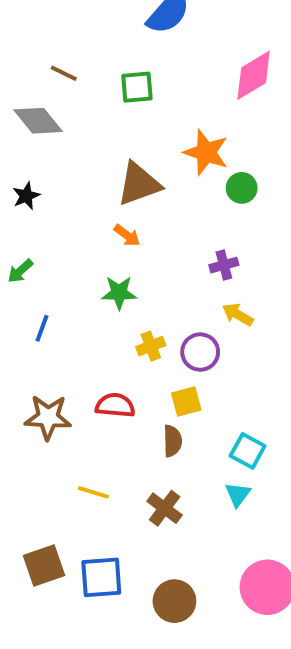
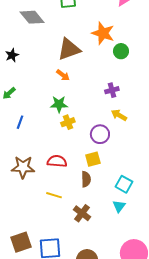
gray diamond: (38, 121) -> (32, 17), moved
yellow cross: (151, 346) -> (68, 122), moved
yellow line: (93, 492) -> (54, 195), moved

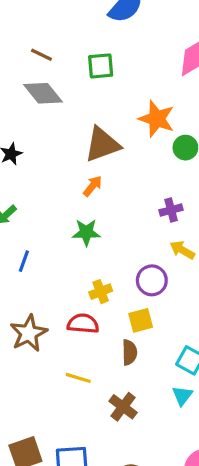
orange arrow: (63, 75) -> (93, 186), turned -88
yellow cross: (68, 122) -> (101, 292), moved
brown star: (23, 167) -> (29, 333), turned -30

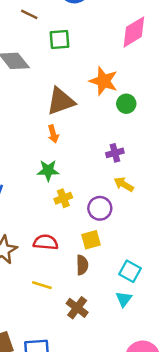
brown line: (41, 55) -> (29, 14), moved
orange arrow: (93, 186) -> (53, 134), turned 126
yellow cross: (101, 292) -> (63, 198), moved

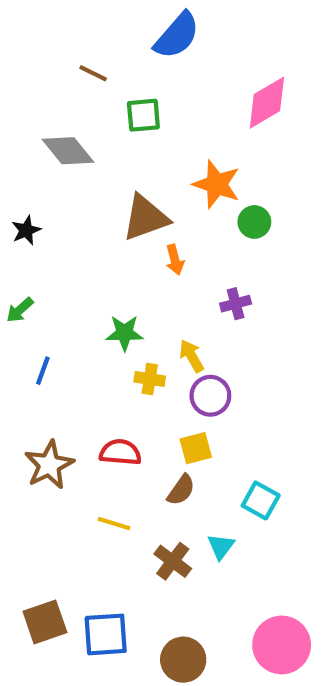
orange arrow: (53, 134) -> (175, 260), moved
yellow arrow: (124, 184) -> (192, 356), moved, turned 30
yellow cross: (63, 198) -> (150, 379), turned 30
brown semicircle: (82, 265) -> (181, 490), turned 36
cyan triangle: (124, 299) -> (221, 547), moved

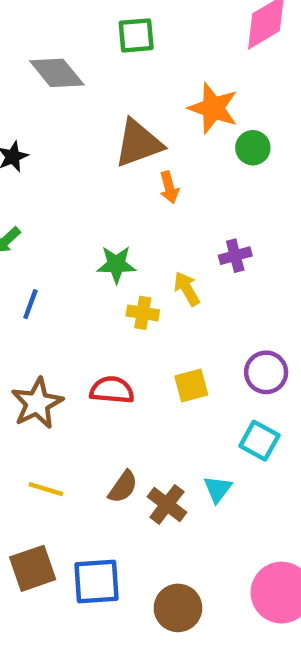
purple cross: (236, 304) -> (235, 256), moved
purple circle: (210, 396) -> (266, 372), moved
brown semicircle: (181, 490) -> (123, 487), moved
yellow line: (114, 524) -> (46, 489), moved

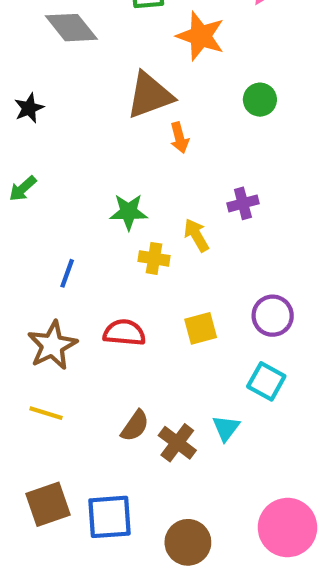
orange star: (213, 108) -> (201, 36), moved
blue line: (30, 304) -> (67, 273), moved
yellow line: (46, 489) -> (46, 413), moved

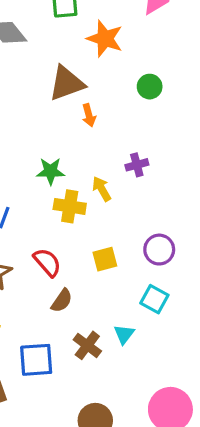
yellow cross: (154, 258) -> (70, 206), size x1.4
red semicircle: (124, 333) -> (47, 262), turned 44
brown semicircle: (135, 426) -> (62, 301), moved
blue square: (110, 517) -> (36, 360), moved

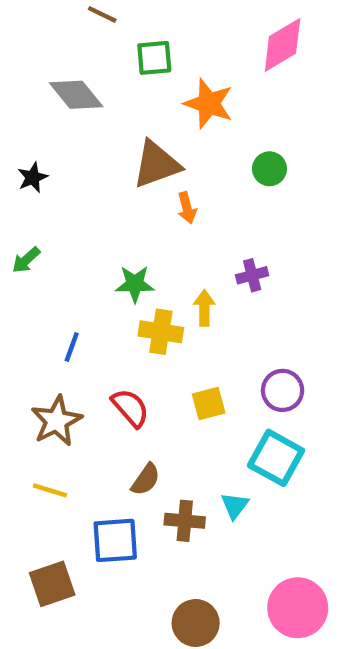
yellow arrow: (102, 189) -> (204, 308), turned 30
cyan square: (154, 299) -> (276, 458), size x1.4
brown semicircle: (62, 301) -> (146, 480), moved
brown cross: (87, 345) -> (185, 521), turned -32

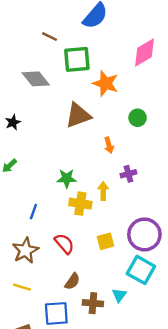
green square: (154, 58) -> (77, 59), size x1.4
orange arrow: (187, 208) -> (109, 145), moved
purple circle: (283, 390) -> (144, 234), size x1.5

